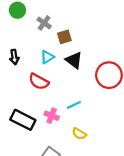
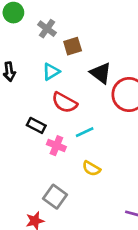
black triangle: (74, 60) -> (101, 73), moved
red semicircle: (39, 82) -> (64, 103), moved
black rectangle: (23, 120) -> (36, 125), moved, size x0.6

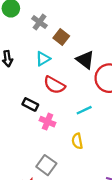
brown square: (73, 46) -> (61, 37), turned -35
cyan line: (85, 132) -> (84, 110), moved
yellow semicircle: (91, 168) -> (77, 141), turned 49

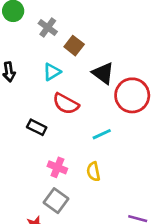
pink cross: (47, 122) -> (57, 167), moved

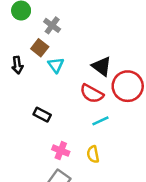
brown square: (74, 46) -> (40, 48), moved
cyan triangle: (52, 72) -> (56, 65), turned -35
red semicircle: (66, 104) -> (92, 94), moved

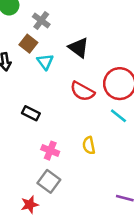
black triangle: (102, 66) -> (79, 48), moved
cyan line: (100, 121) -> (118, 116), moved, turned 63
yellow semicircle: (93, 154) -> (89, 145), moved

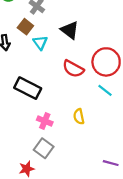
black rectangle: (31, 113) -> (28, 88), size x1.6

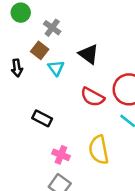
black rectangle: (28, 88) -> (42, 118), size x0.7
yellow semicircle: (79, 116) -> (99, 150), size x1.6

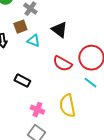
brown square: (40, 50) -> (20, 27), turned 32
cyan triangle: (56, 68) -> (33, 41), turned -32

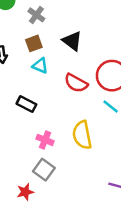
brown square: (20, 27) -> (34, 43), moved
cyan triangle: (33, 41) -> (40, 66), moved

